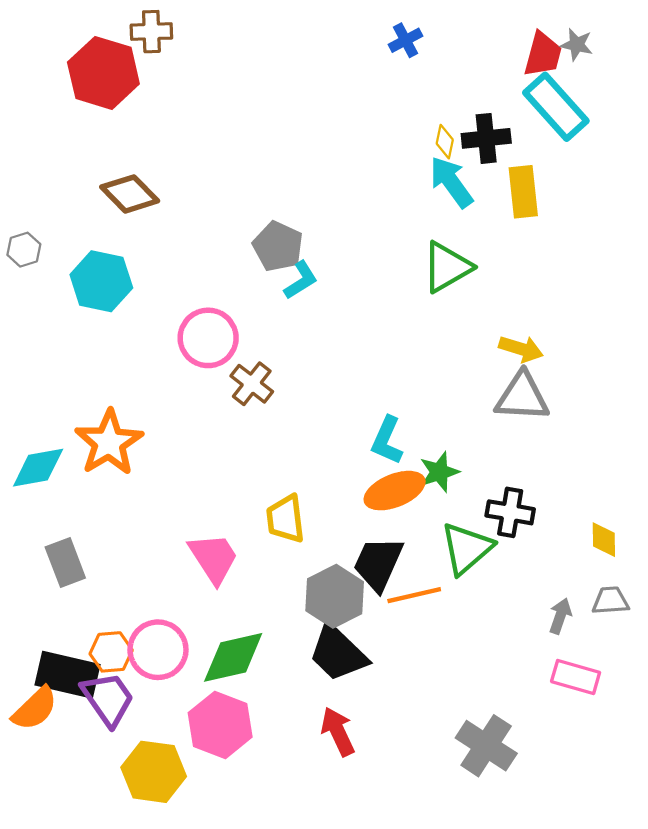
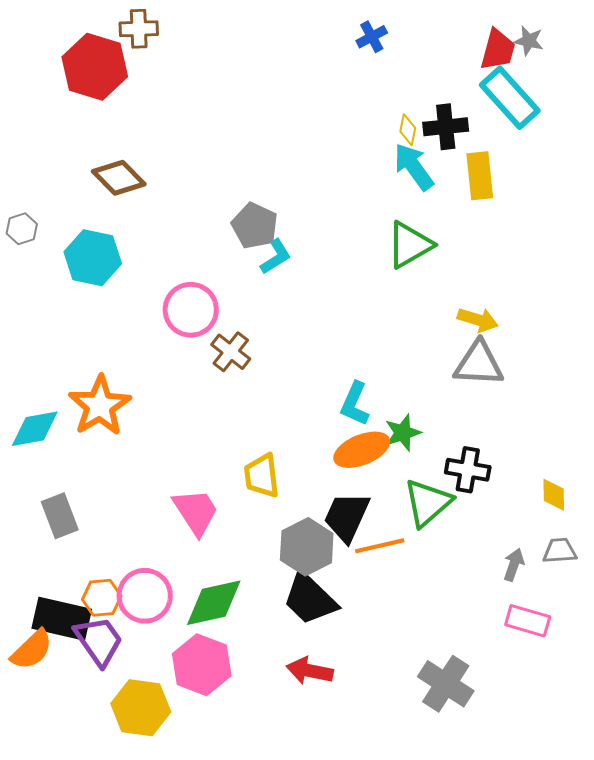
red arrow: (338, 732) -> (310, 671), turned -54

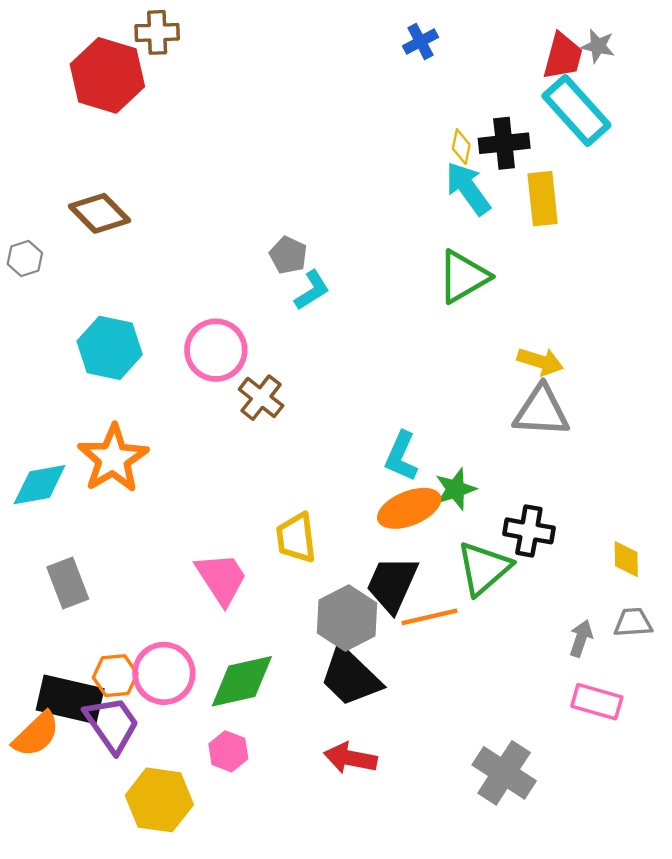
brown diamond: (119, 178) -> (99, 213), moved
gray pentagon: (255, 226) -> (288, 255), size x0.7
cyan hexagon: (93, 258) -> (110, 348), moved
pink hexagon: (202, 665) -> (228, 751), size x0.6

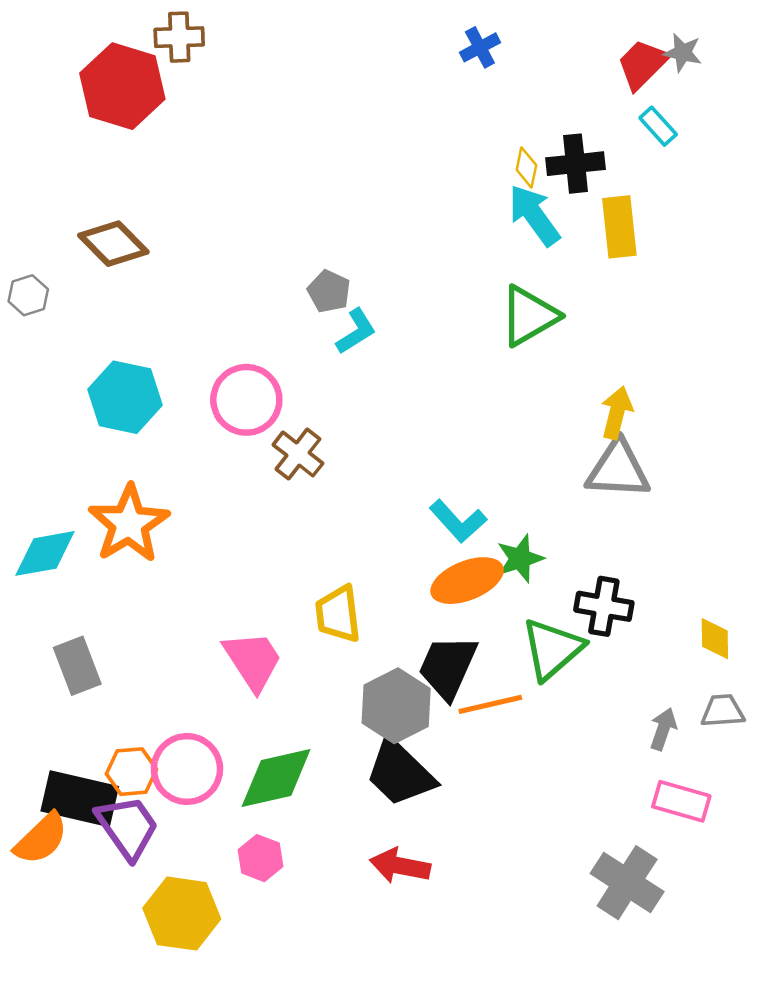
red trapezoid: (563, 56) -> (643, 64), turned -150
cyan rectangle: (576, 110) -> (658, 126), size x0.5
yellow arrow: (540, 361) -> (617, 413), turned -93
cyan L-shape: (401, 456) -> (458, 521), turned -66
gray cross: (504, 773) -> (627, 883), moved

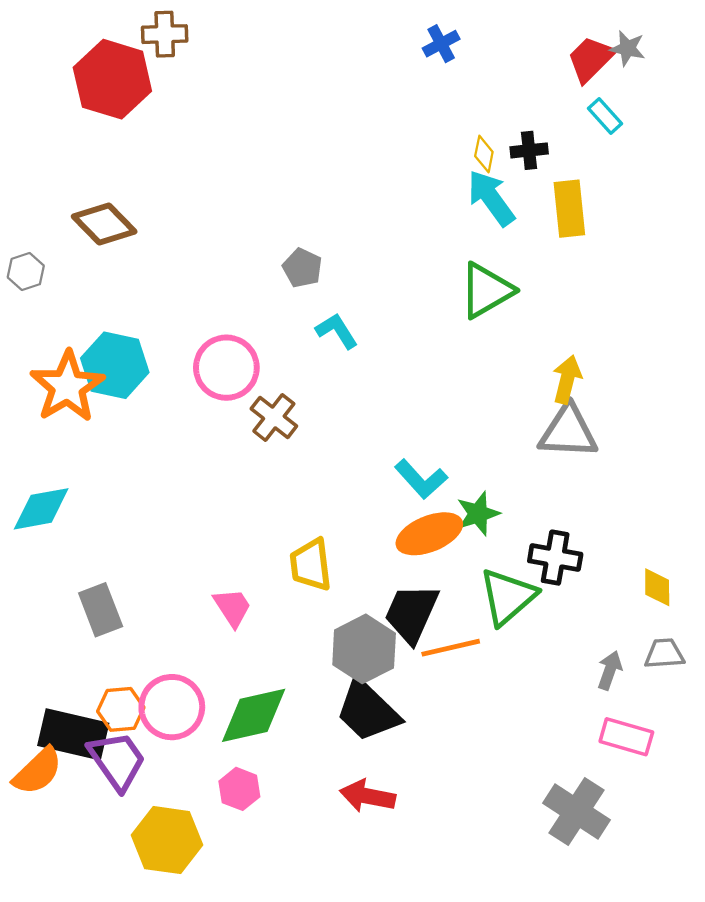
black cross: (575, 164) -> (529, 150), size x0.7
cyan L-shape: (356, 331) -> (337, 331), moved, turned -90
orange star: (129, 524) -> (67, 387), moved
pink trapezoid: (253, 661) -> (232, 607), size x0.7
gray rectangle: (77, 666) -> (101, 610), moved

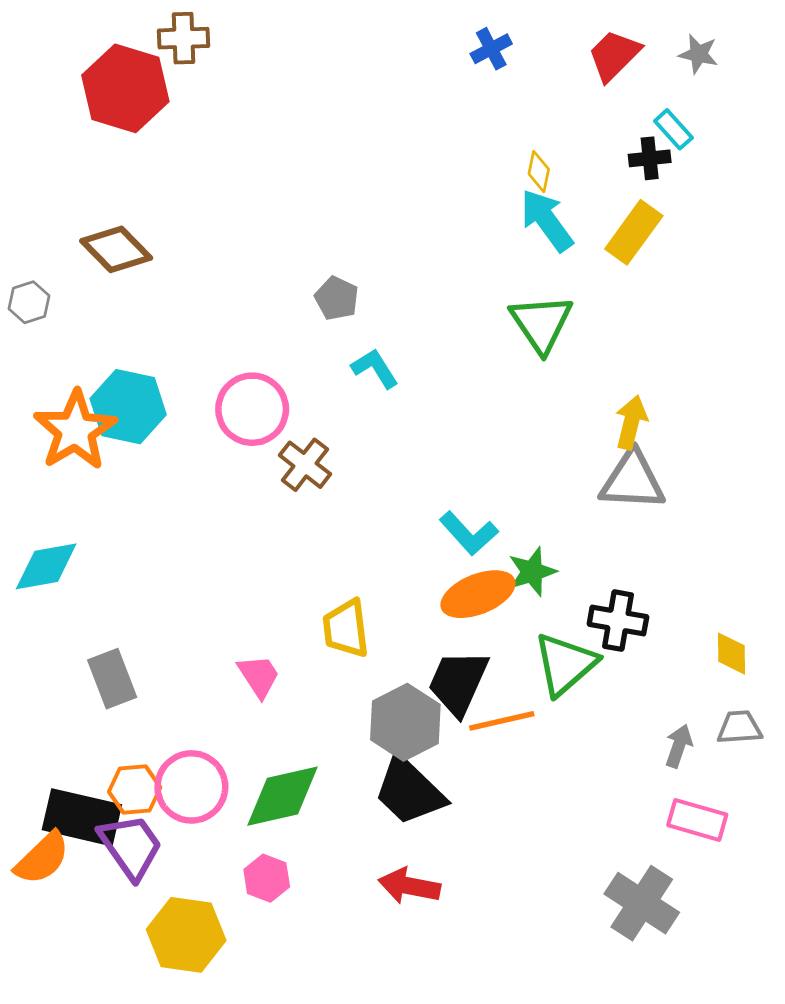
red trapezoid: (591, 59) -> (614, 55), moved
black cross: (529, 150) -> (650, 158), moved
yellow rectangle: (569, 209) -> (634, 232), turned 42
green triangle: (486, 290) -> (541, 323), turned -34

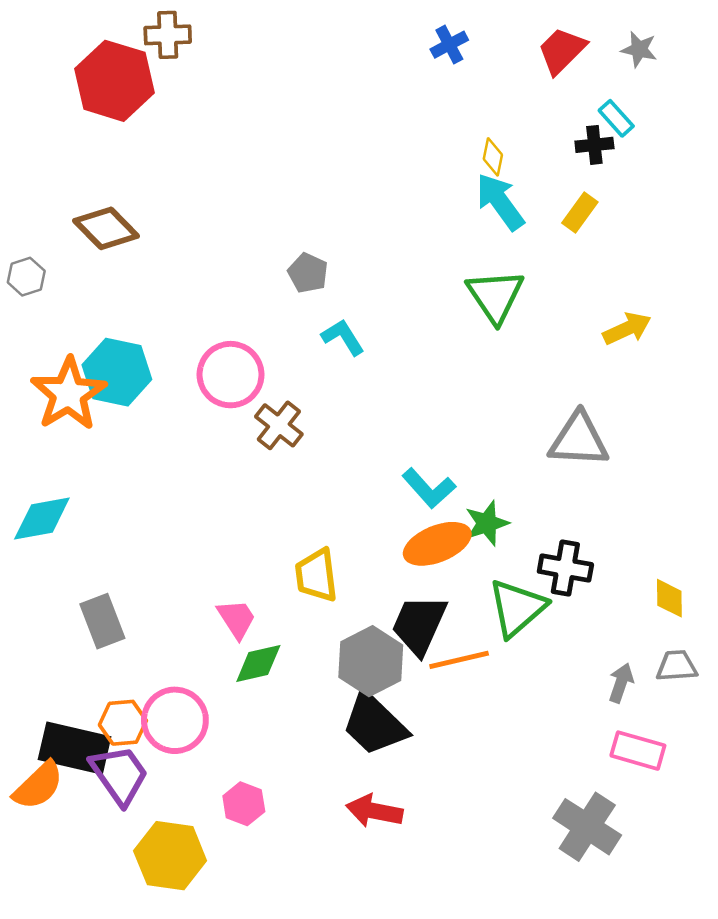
yellow rectangle: (634, 232) -> (580, 213), size x0.7
yellow arrow: (631, 422) -> (627, 329), moved, turned 51
green diamond: (283, 796) -> (258, 664), moved, size x0.7

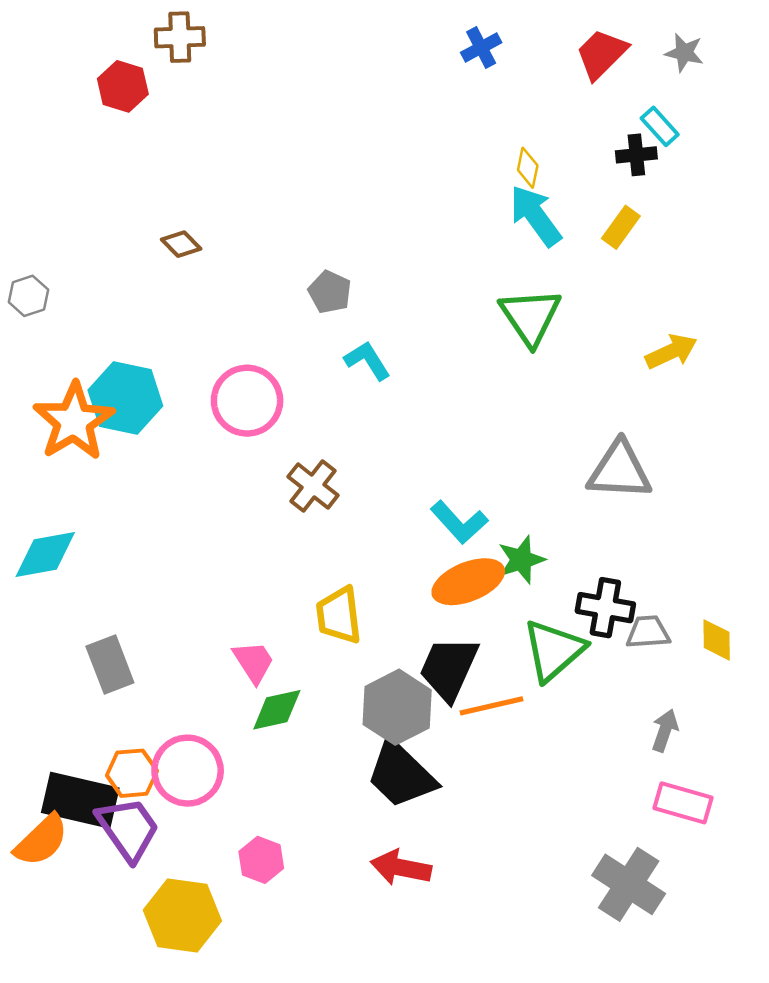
red hexagon: (114, 81) -> (123, 86), size x0.6
brown diamond: (106, 228) -> (181, 244), moved, size x0.6
brown cross: (279, 425) -> (313, 486), moved
gray trapezoid: (677, 666) -> (648, 632), moved

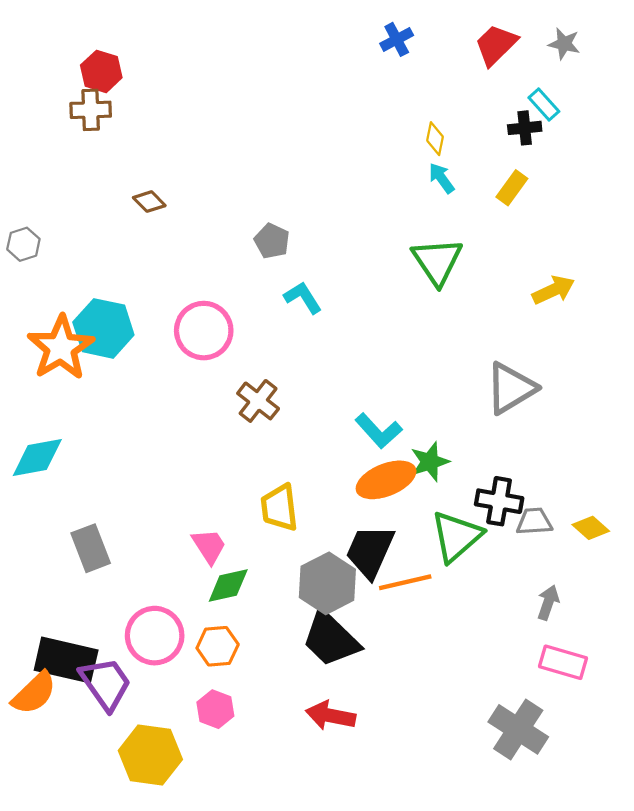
brown cross: (180, 37) -> (91, 110), moved
cyan arrow: (535, 216) -> (441, 178), size x0.6
gray triangle: (620, 470) -> (511, 388), turned -34
yellow diamond: (717, 640) -> (591, 528), turned -48
orange hexagon: (132, 773) -> (218, 646), moved

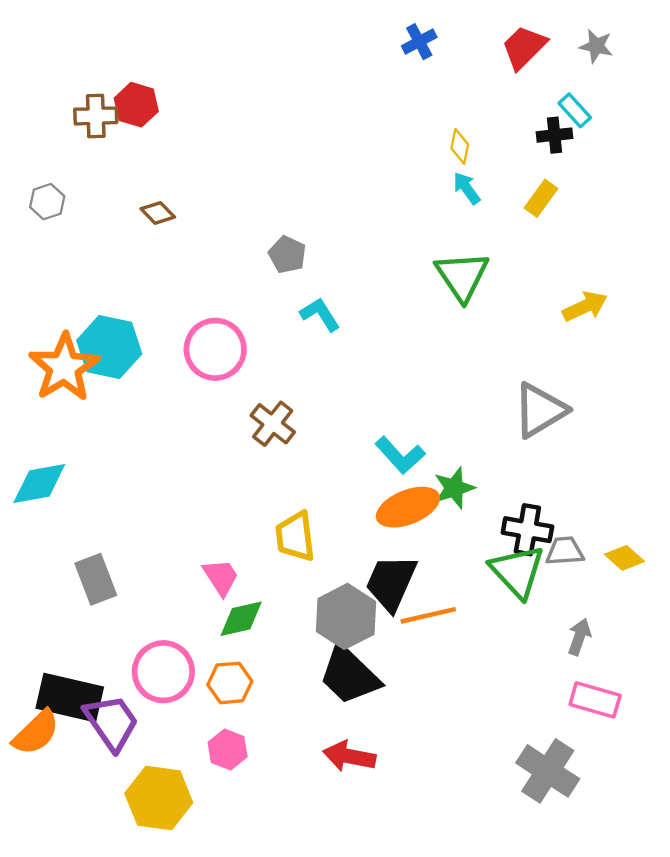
red hexagon: (101, 71) -> (136, 105), moved
gray hexagon: (23, 244) -> (47, 202), moved
green triangle: (456, 536) -> (517, 571), moved, turned -32

